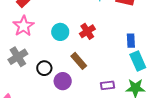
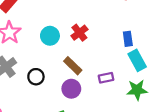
purple circle: (63, 81) -> (71, 89), moved
purple rectangle: (108, 85) -> (106, 78), moved

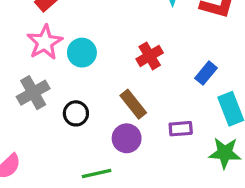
cyan circle: (50, 36) -> (82, 53), moved
blue rectangle: (128, 39) -> (206, 73), moved, turned 40

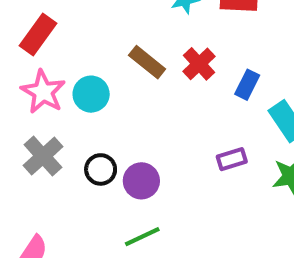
red cross: (150, 56) -> (199, 64), moved
brown rectangle: (133, 104) -> (147, 62), moved
purple circle: (127, 138) -> (141, 181), moved

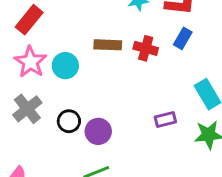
brown rectangle: (147, 62) -> (108, 45), turned -40
red cross: (199, 64) -> (146, 48), turned -35
blue rectangle: (247, 85) -> (183, 38), moved

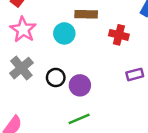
red cross: (146, 48) -> (119, 35), moved
cyan circle: (65, 66) -> (64, 33), moved

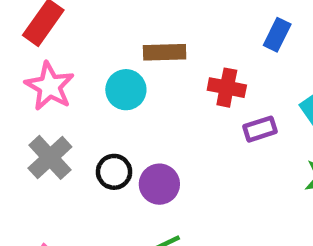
purple rectangle: (135, 74) -> (260, 129), moved

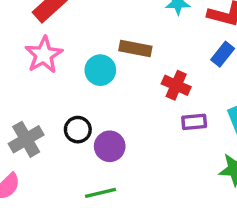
gray cross: (50, 157) -> (26, 139), moved

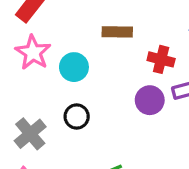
cyan circle: (100, 70) -> (74, 67), moved
purple circle: (110, 146) -> (150, 100), moved

